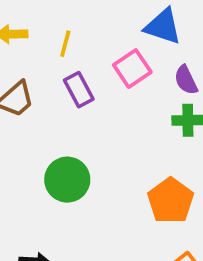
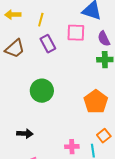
pink square: (132, 69) -> (76, 33), turned 36

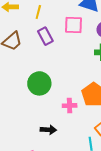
black arrow: (25, 134) -> (48, 130), moved
pink cross: (72, 147) -> (70, 106), moved

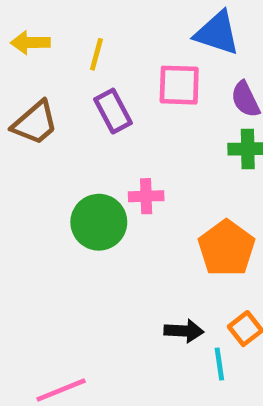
pink cross: (70, 106) -> (146, 196), moved
black arrow: (48, 130) -> (184, 331), moved

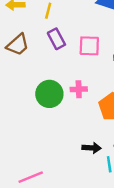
pink square: (179, 85) -> (89, 46), moved
pink cross: (146, 196) -> (79, 89), moved

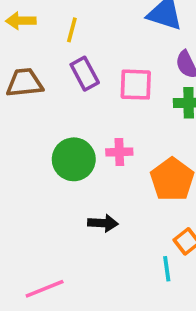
brown trapezoid: (18, 45) -> (24, 83), turned -145
black arrow: (92, 148) -> (103, 223), moved

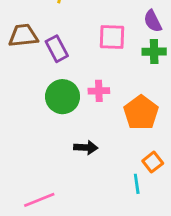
purple rectangle: (85, 74) -> (57, 49), moved

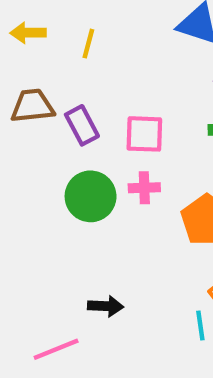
pink square: (112, 37) -> (144, 134), moved
black arrow: (86, 148) -> (106, 306), moved

